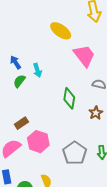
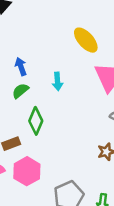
cyan arrow: (37, 70) -> (57, 81), moved
green diamond: (69, 98) -> (36, 121), moved

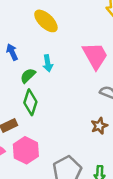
yellow ellipse: (86, 40) -> (46, 21), moved
green semicircle: (20, 91) -> (28, 76), moved

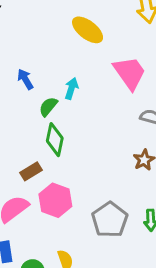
yellow ellipse: (46, 21) -> (88, 30), moved
cyan arrow: (48, 63) -> (71, 89), turned -147

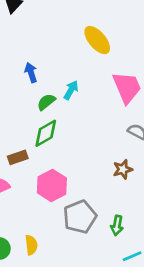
green diamond: (55, 140) -> (46, 133), turned 36
pink hexagon: (55, 200) -> (52, 185), moved

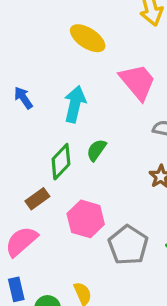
cyan arrow: (71, 90) -> (75, 104), size x1.5
green semicircle: (46, 102) -> (96, 150), moved

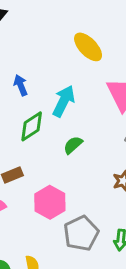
green diamond: (61, 162) -> (32, 126), moved

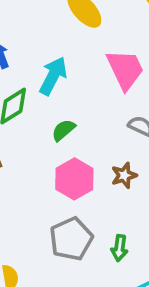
pink hexagon: (50, 202) -> (74, 179), moved

